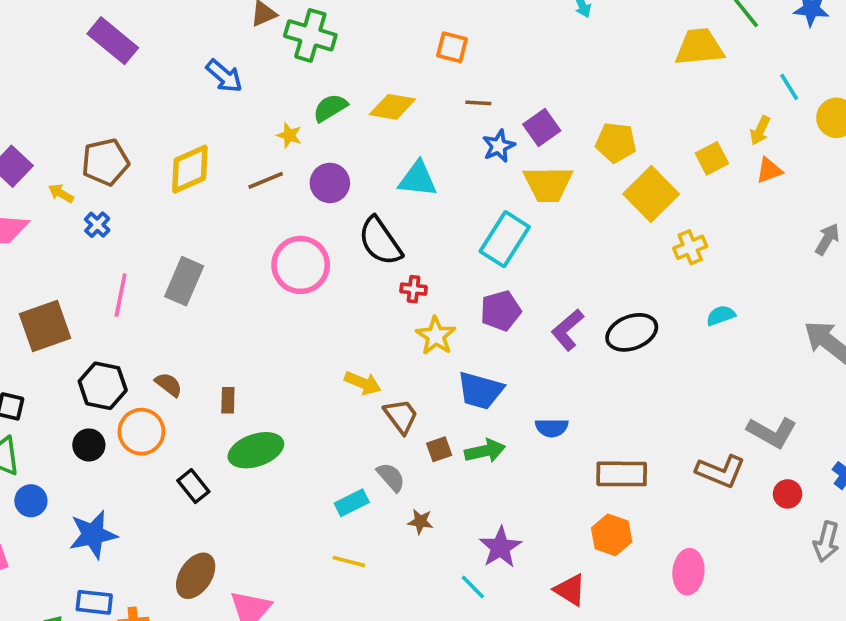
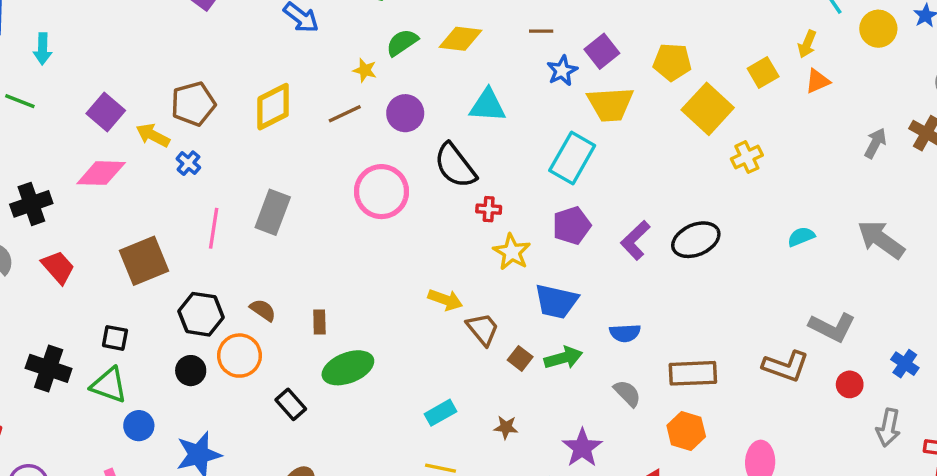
yellow arrow: (61, 193) -> (153, 135), size x1.4
cyan semicircle: (721, 315) -> (801, 237), moved
brown square: (439, 449) -> (520, 358), turned -30
gray semicircle: (391, 477) -> (627, 393), moved

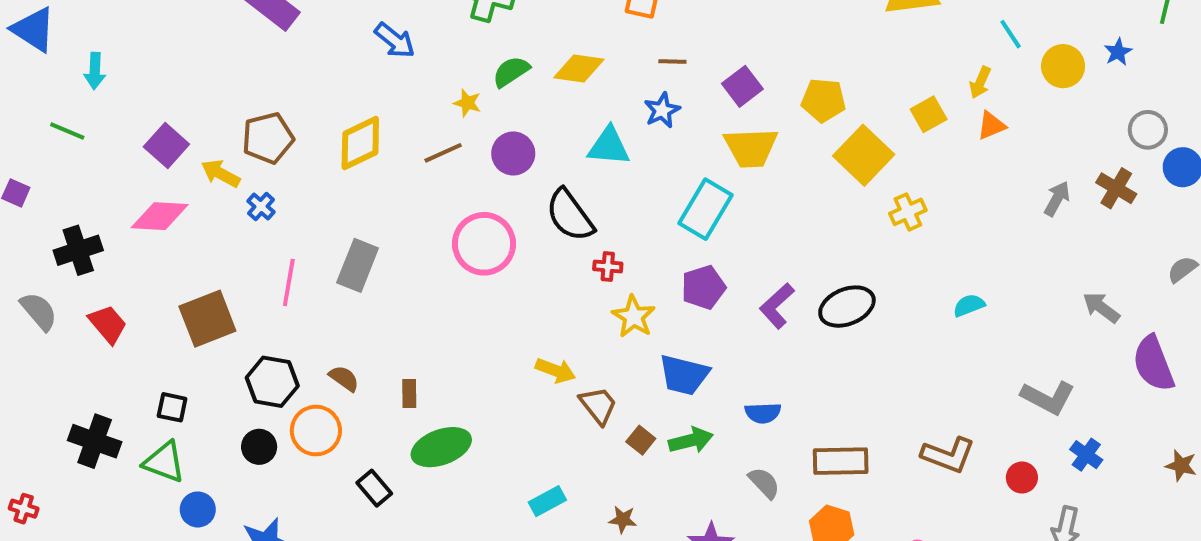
blue star: (562, 71) -> (662, 110), moved
gray arrow: (881, 240) -> (1101, 307), moved, size x0.7
gray L-shape: (832, 327) -> (1048, 398), moved

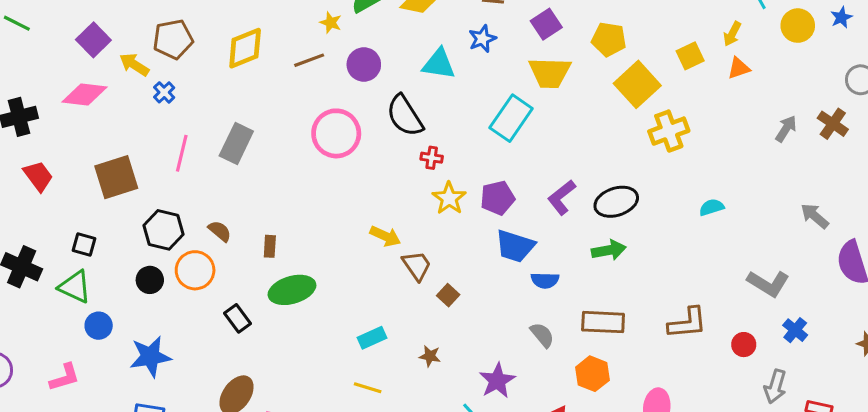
yellow cross: (908, 212) -> (669, 131), size x1.4
purple pentagon: (703, 287) -> (498, 198), moved
blue trapezoid: (684, 375) -> (515, 246), moved
green arrow: (691, 440) -> (609, 250), moved
brown L-shape: (948, 455) -> (687, 323), turned -30

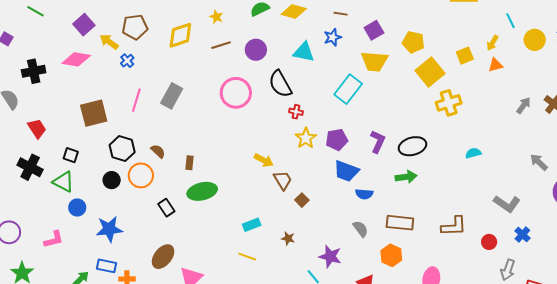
yellow star: (331, 23) -> (216, 17), moved
red trapezoid: (38, 176) -> (37, 129), moved
purple L-shape: (562, 197) -> (378, 142), turned 150
purple star: (497, 381) -> (330, 256), turned -30

